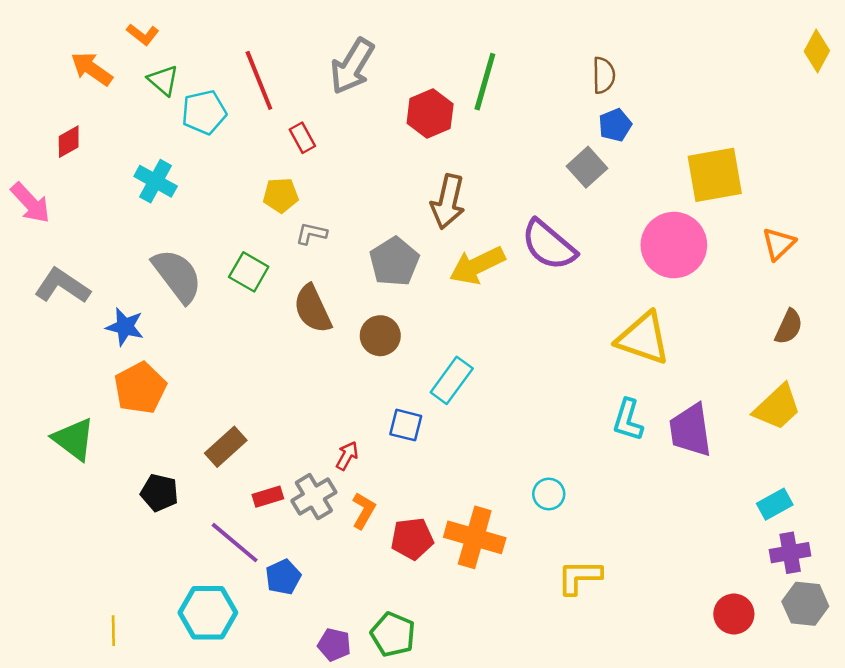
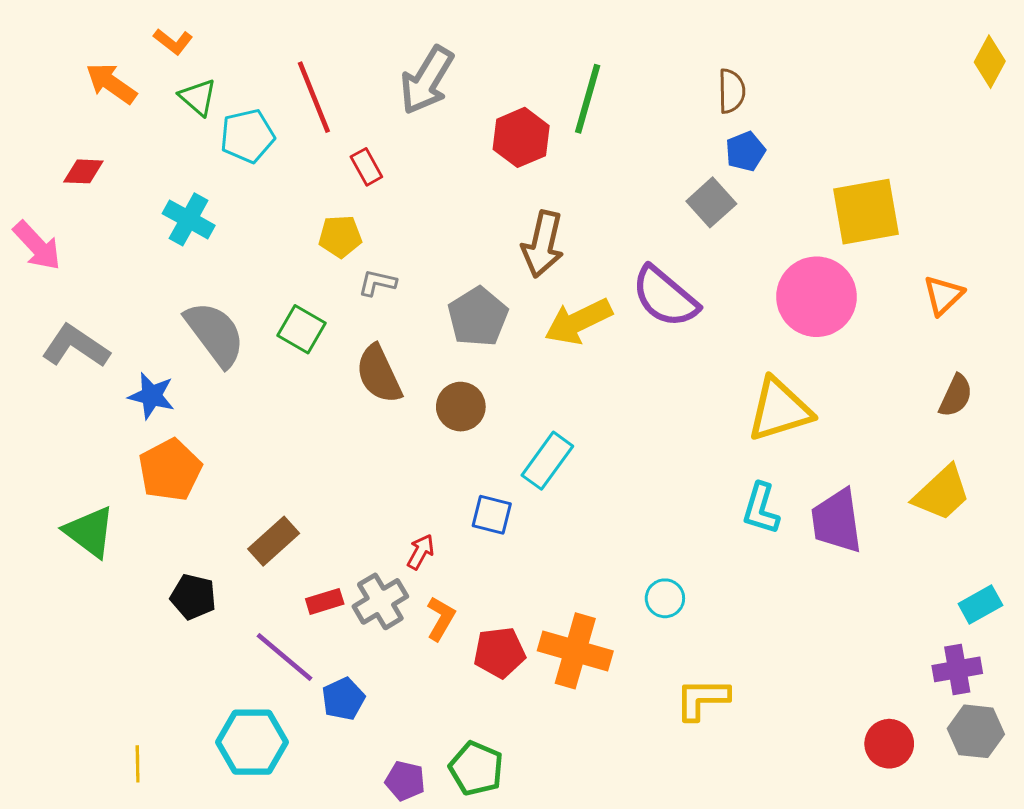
red diamond: (69, 142) -> (83, 171), turned 32
yellow triangle: (643, 338) -> (779, 410), turned -36
cyan rectangle: (775, 504) -> (980, 605), moved

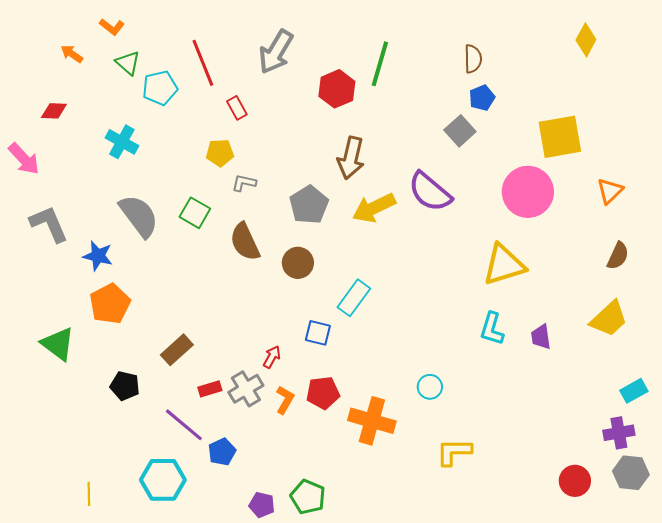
yellow diamond: (990, 62) -> (586, 40), moved
orange arrow: (111, 83) -> (72, 54), size x0.7
gray L-shape: (76, 346) -> (49, 224), turned 33
purple trapezoid: (837, 521) -> (541, 337), size x0.6
red pentagon: (499, 652) -> (323, 393), moved

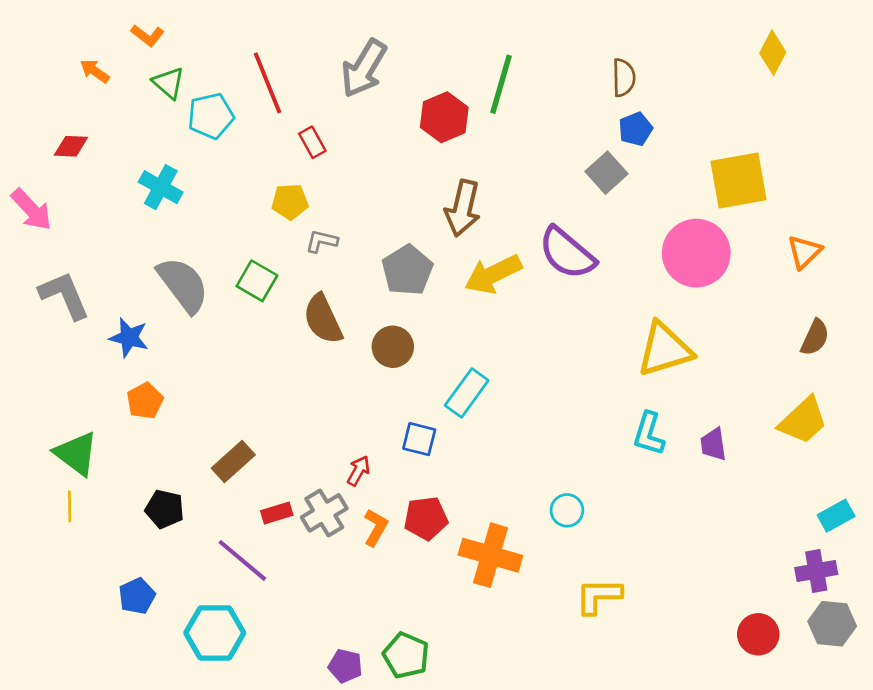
orange pentagon: (110, 304) -> (145, 401), size x0.7
blue pentagon: (222, 452) -> (137, 596), moved
yellow line: (89, 494) -> (70, 506), moved

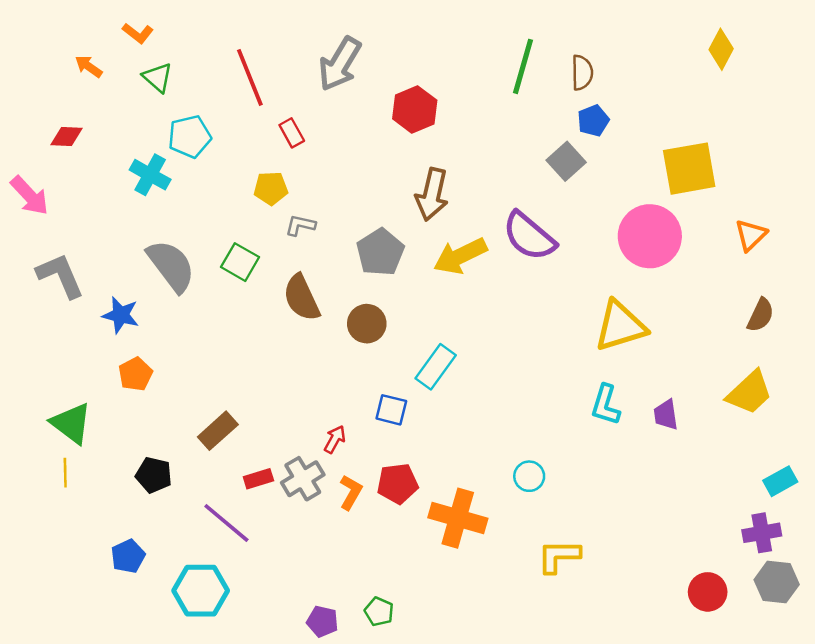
green line: (501, 84) -> (523, 66), moved
cyan pentagon: (211, 116) -> (190, 137), moved
green pentagon: (406, 655) -> (379, 612), size x0.7

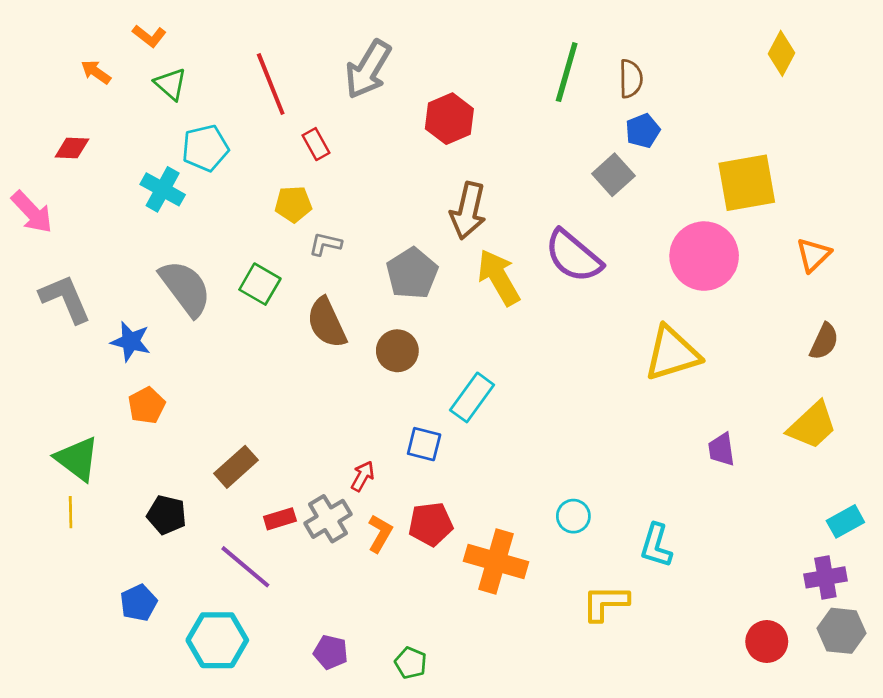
yellow arrow: (460, 256) -> (499, 277), turned 86
cyan L-shape: (606, 405) -> (656, 545), moved
purple pentagon: (322, 621) -> (331, 652), moved

